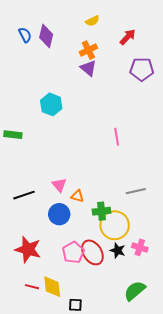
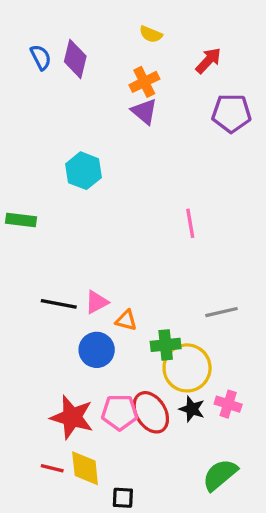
yellow semicircle: (92, 21) -> (151, 34), turned 48
pink triangle: (59, 185) -> (97, 302), turned 42
black line: (24, 195) -> (59, 304), moved, turned 30
red star: (28, 249) -> (72, 417), moved
pink pentagon: (73, 252) -> (120, 412), turned 30

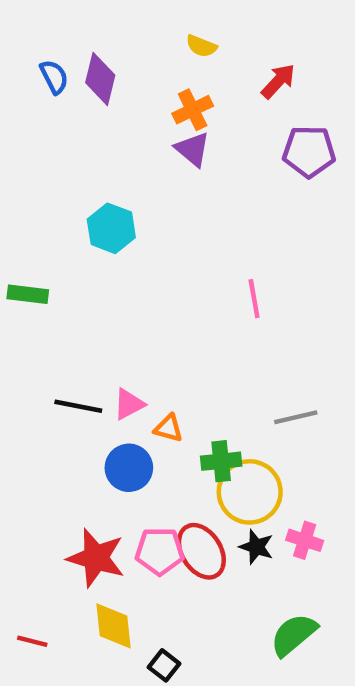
red line: (52, 468) -> (32, 641), moved
black square: (123, 498) -> (164, 665), turned 35

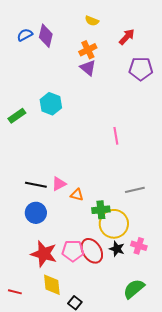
blue semicircle: (54, 77) -> (25, 35), turned -91
green rectangle: (28, 294) -> (17, 116), moved, turned -42
blue circle: (129, 468) -> (36, 213), moved

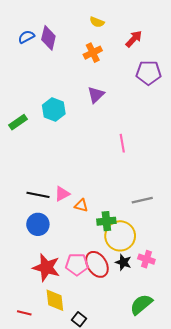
purple triangle: (88, 68) -> (96, 95), moved, turned 36
red line: (15, 292) -> (24, 313), moved

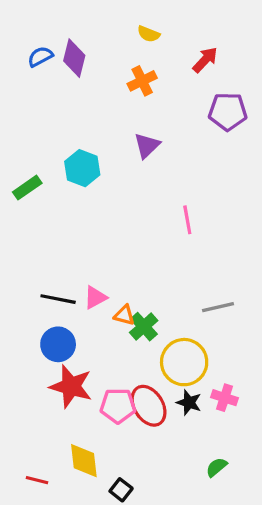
green cross: (106, 221) -> (144, 327), moved, turned -36
red star: (46, 268) -> (71, 386), moved
green semicircle: (141, 304) -> (216, 467), size x0.6

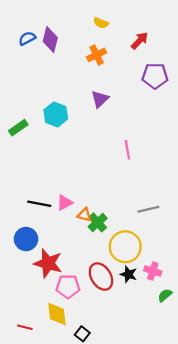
blue circle: (58, 344) -> (26, 239), moved
pink pentagon: (118, 406) -> (68, 286), moved
green semicircle: (216, 467) -> (165, 295), moved

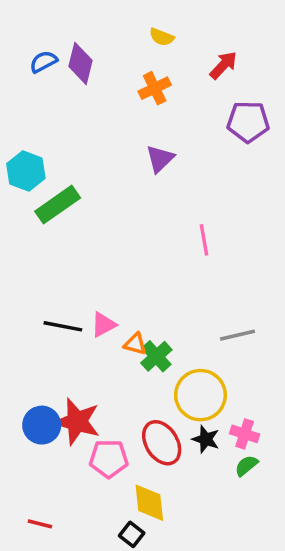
cyan hexagon: (56, 114) -> (26, 171), moved
green rectangle: (18, 128) -> (58, 205), moved, size x1.4
blue circle: (26, 239) -> (42, 425), moved
green semicircle: (165, 295) -> (246, 466), moved
yellow diamond: (57, 314) -> (149, 503), moved

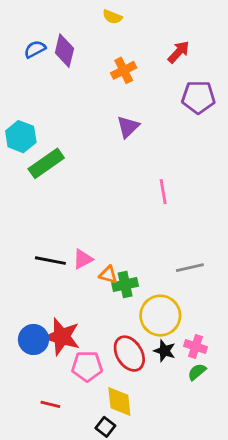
yellow semicircle: (162, 37) -> (112, 17), moved
green cross: (156, 356) -> (125, 285), turned 30
red line: (40, 524) -> (50, 404), moved

